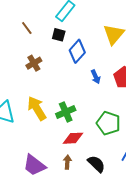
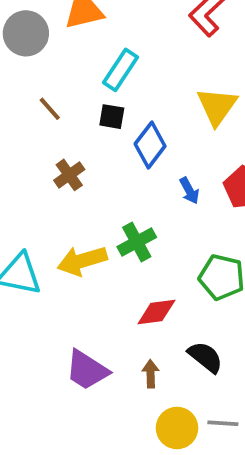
yellow arrow: (37, 108) -> (82, 261), turned -70
green cross: (66, 112) -> (137, 242), moved
brown arrow: (67, 162) -> (151, 374), moved

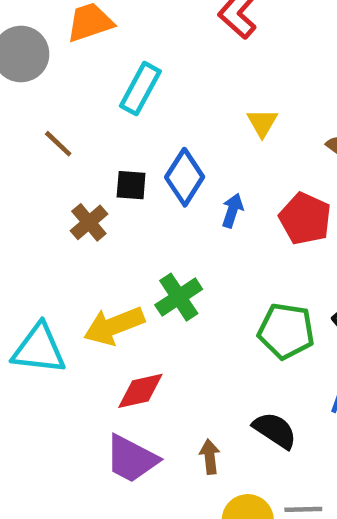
yellow triangle: (217, 106) -> (262, 123), size x0.6
black square: (112, 117) -> (131, 185), moved
blue arrow: (189, 191) -> (232, 210), moved, turned -128
red diamond: (156, 312) -> (140, 391), moved

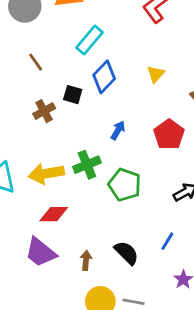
blue diamond: (185, 177) -> (104, 77), moved
blue arrow: (232, 210) -> (118, 130), moved
green pentagon: (286, 331) -> (125, 185), moved

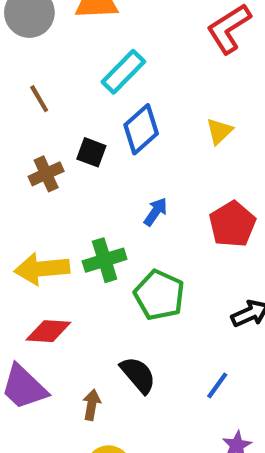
black semicircle: (127, 253) -> (138, 375), moved

